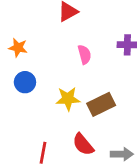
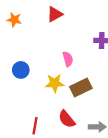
orange star: (18, 48) -> (14, 20), moved
pink semicircle: (84, 55) -> (68, 59), moved

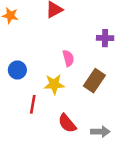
brown rectangle: (81, 87) -> (94, 81), moved, turned -30
red line: (35, 126) -> (33, 104), moved

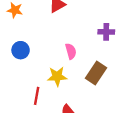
blue circle: (17, 70) -> (21, 50), moved

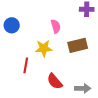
brown rectangle: (96, 73) -> (78, 45), turned 42

